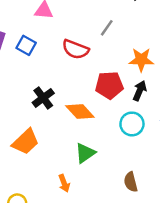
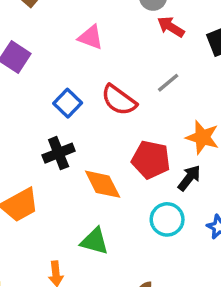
blue square: (26, 45) -> (68, 103), moved
green triangle: (85, 153) -> (94, 241), turned 35

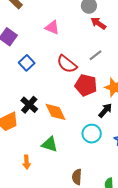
blue square: (68, 103) -> (27, 63), moved
black cross: (59, 153) -> (29, 105), moved, turned -30
red pentagon: (151, 160) -> (86, 85), moved

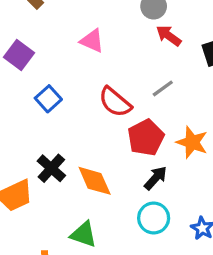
red pentagon: (86, 85) -> (146, 138), turned 30
black arrow: (105, 110) -> (156, 178), moved

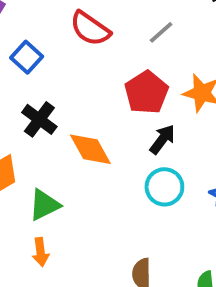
red semicircle: (115, 102) -> (90, 29), moved
black cross: (51, 168) -> (39, 119), moved
green triangle: (84, 234) -> (44, 205), moved, turned -40

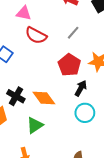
black cross: (39, 119) -> (16, 96), moved
green triangle: (44, 205) -> (35, 125), moved

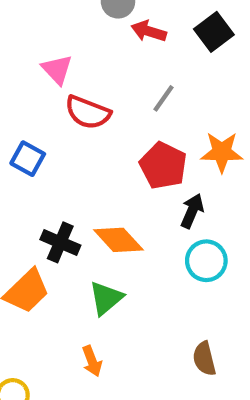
pink triangle: (24, 13) -> (57, 69), turned 42

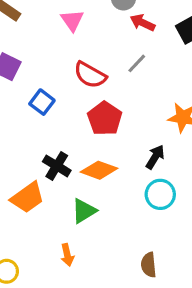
pink triangle: (57, 69) -> (72, 20), moved
gray line: (164, 98) -> (137, 63), moved
red pentagon: (163, 166) -> (105, 119), moved
orange diamond: (118, 240) -> (99, 170), turned -36

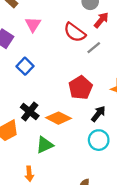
pink triangle: (72, 20) -> (33, 24), moved
red arrow: (143, 23) -> (101, 20), turned 98
red semicircle: (90, 75) -> (75, 32), moved
red pentagon: (105, 119) -> (80, 88), moved

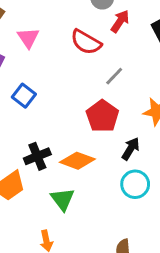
gray line: (94, 48) -> (114, 76), moved
black cross: (30, 112) -> (37, 156), turned 36
green triangle: (45, 145) -> (63, 199), turned -36

